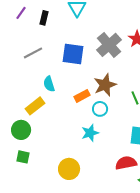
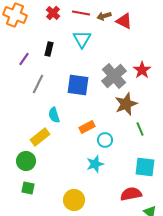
purple line: (21, 13) -> (24, 59), moved
gray line: (33, 53) -> (38, 84), turned -36
brown star: (105, 85) -> (126, 104), moved

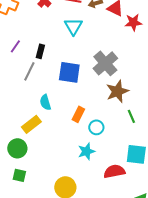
black rectangle: (49, 49) -> (40, 51), moved
red star: (142, 70) -> (133, 22), moved, turned 30
orange rectangle: (87, 127) -> (78, 114), turned -35
red semicircle: (131, 194) -> (114, 171), moved

